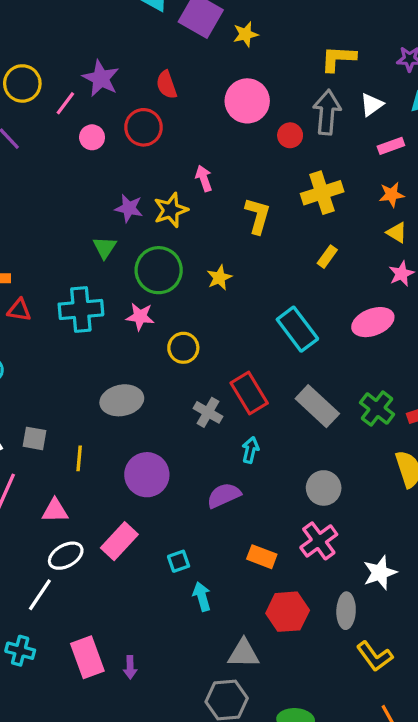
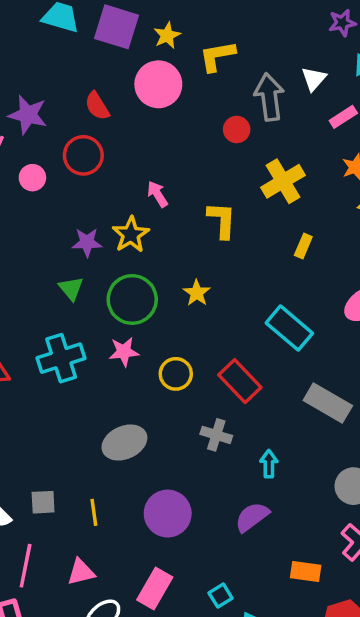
yellow L-shape: (338, 58) -> (217, 56), moved
pink circle: (247, 101) -> (158, 84), moved
red rectangle: (249, 393) -> (240, 381), moved

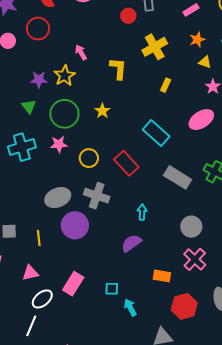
gray cross: (216, 435) -> (97, 196), moved, size x1.4
purple circle: (168, 514) -> (75, 225), moved
cyan square: (221, 596) -> (112, 289), turned 32

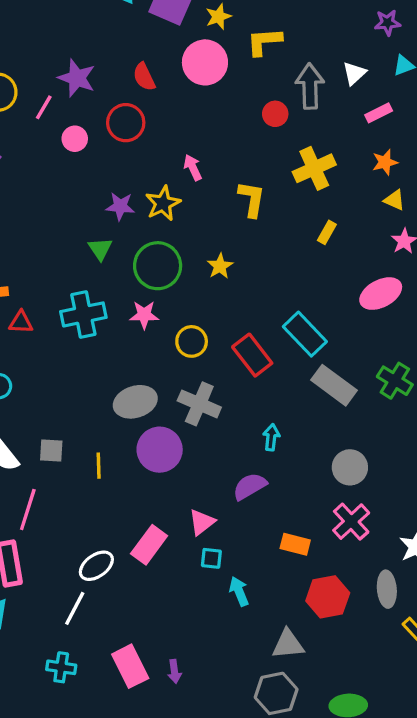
cyan rectangle: (156, 133) -> (305, 334), moved
pink triangle: (30, 273) -> (202, 522), moved, turned -30

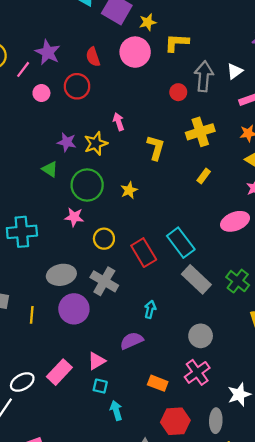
green triangle: (100, 249) -> (50, 169), turned -30
cyan cross: (83, 314) -> (22, 232), moved

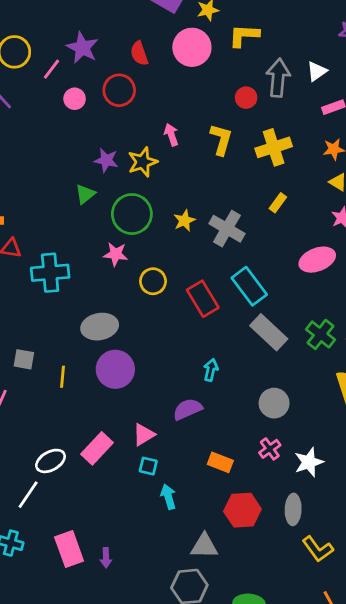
yellow L-shape: (156, 148) -> (221, 139), moved
green triangle: (50, 169) -> (85, 194), turned 48
gray cross: (104, 281) -> (227, 229), moved
pink cross: (197, 372) -> (270, 449), size x0.7
white star: (239, 394) -> (309, 462), moved

